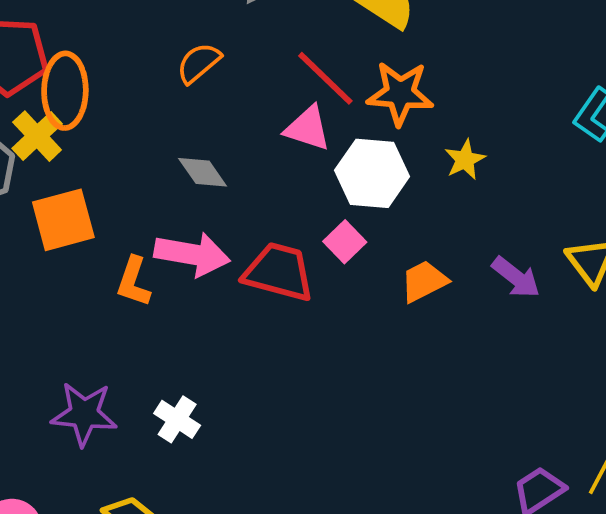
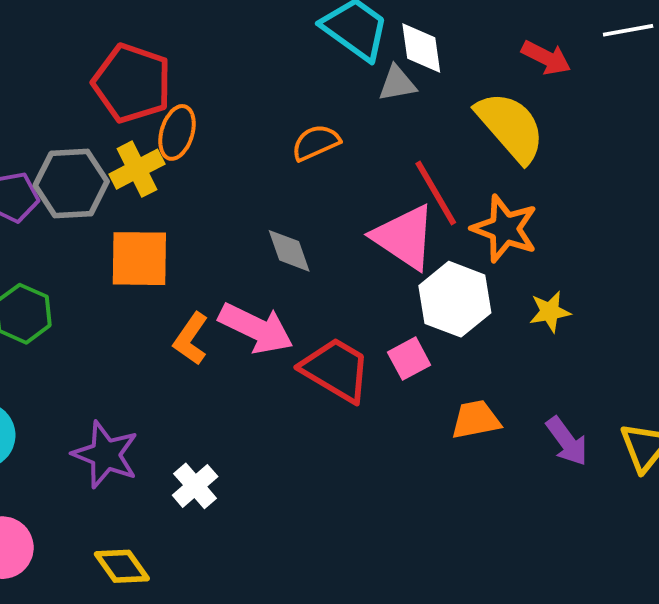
orange ellipse: (65, 91) -> (177, 132), size x0.7
pink triangle: (308, 128) -> (404, 237), size x1.4

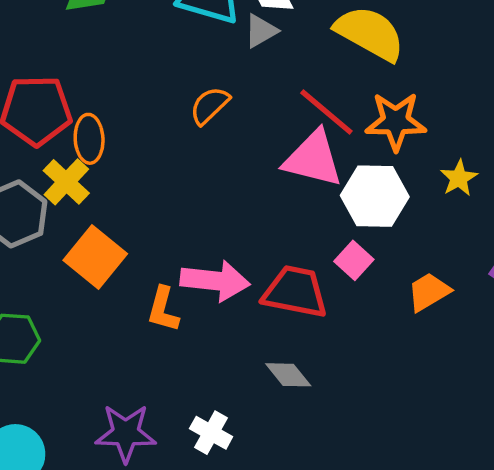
gray diamond: (289, 251) -> (288, 375), moved
orange square: (139, 259) -> (95, 257), turned -32

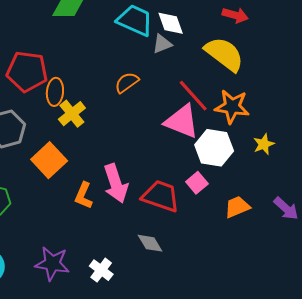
yellow cross: (66, 182) -> (72, 114), moved
pink arrow: (215, 281) -> (116, 183), turned 57

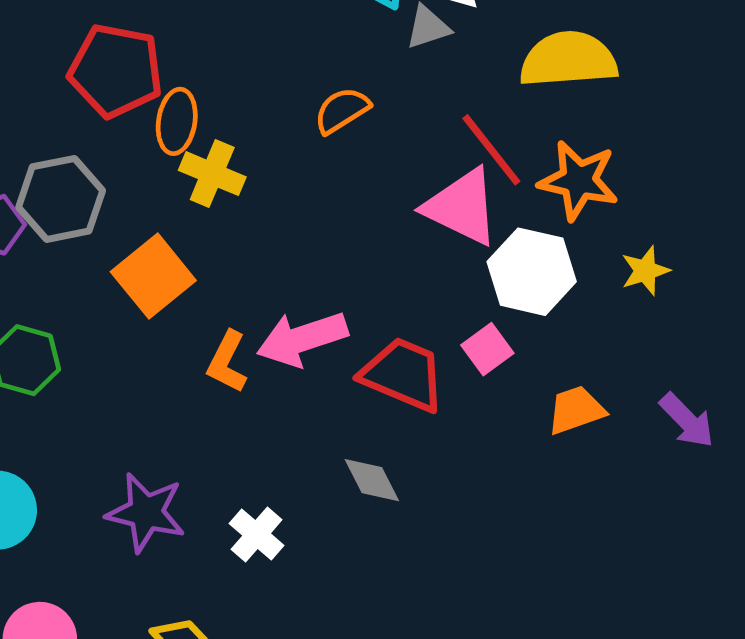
yellow semicircle: (224, 54) -> (568, 59), turned -45
yellow cross: (72, 114) -> (212, 174), turned -32
pink arrow: (116, 183) -> (302, 339), turned 87

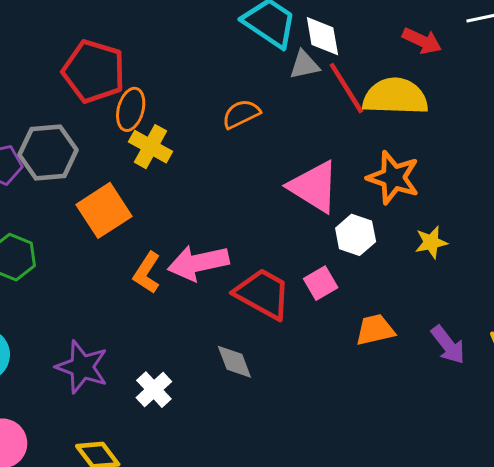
red line: (491, 150) -> (346, 88), moved
white hexagon: (532, 272) -> (356, 235), size x0.7

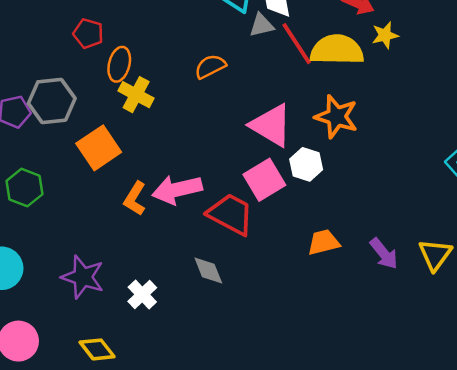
red pentagon: (94, 71) -> (88, 33), size x0.6
yellow star: (431, 242) -> (385, 35), moved
pink square: (321, 283) -> (264, 180), moved, size x1.5

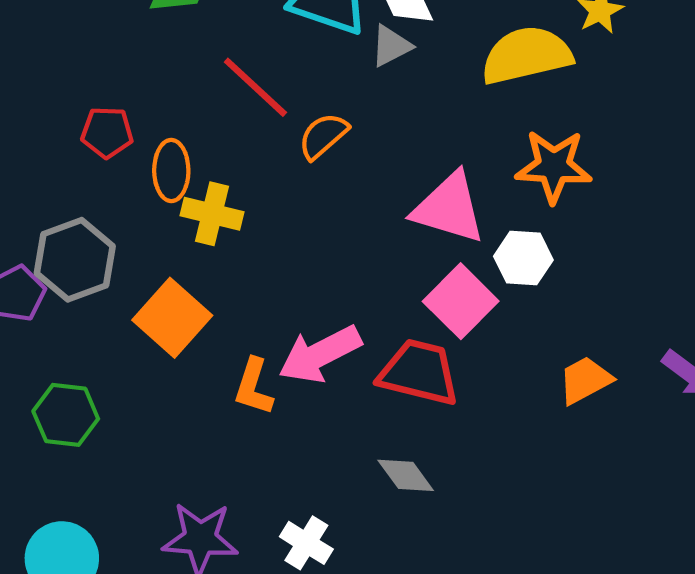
red line: (297, 44) -> (255, 87), moved

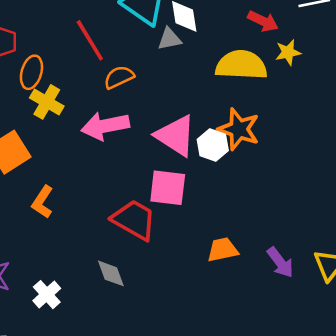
white hexagon: (523, 258) -> (213, 145), moved
pink square: (461, 301) -> (168, 188), turned 36
pink arrow: (320, 354) -> (105, 126), moved

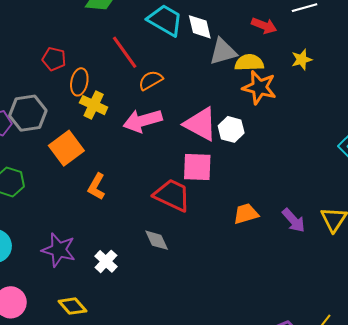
gray triangle: (170, 39) -> (223, 52), moved, size x1.4
yellow star: (288, 52) -> (302, 60), moved
yellow semicircle: (241, 65) -> (249, 63), size x0.7
orange star: (239, 129) -> (259, 87), moved

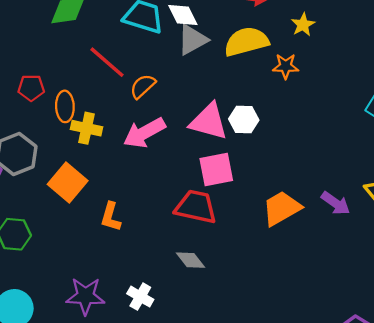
gray triangle: (223, 52) -> (192, 40), moved
yellow semicircle: (249, 63) -> (246, 42), size x1.4
orange star: (259, 87) -> (286, 66), moved, size x0.7
orange trapezoid: (246, 214) -> (282, 208), size x1.4

